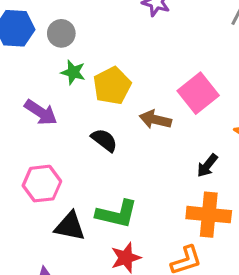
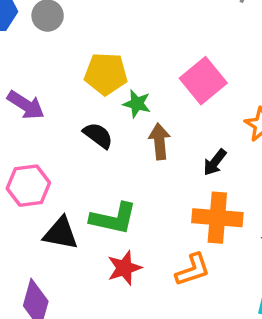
green star: (73, 72) -> (137, 104), moved
yellow pentagon: (112, 86) -> (106, 74), turned 30
brown arrow: (155, 120) -> (159, 141), moved, turned 72

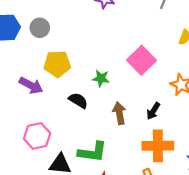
yellow pentagon: (106, 74) -> (57, 64), moved
brown arrow: (159, 141) -> (119, 113), moved

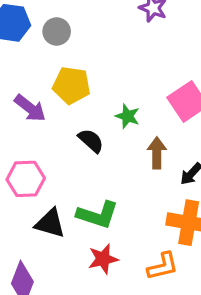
brown arrow: (119, 113) -> (157, 153), moved

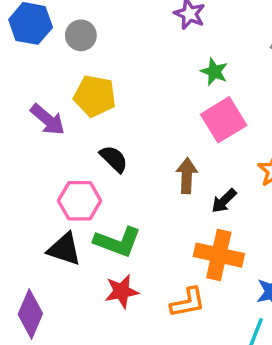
green star: (128, 116) -> (214, 72), moved
pink hexagon: (26, 179) -> (80, 201), moved

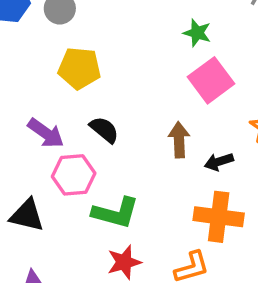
purple arrow: (48, 120) -> (46, 133), moved
black arrow: (224, 201) -> (219, 162), turned 32
black triangle: (64, 249) -> (27, 215), moved

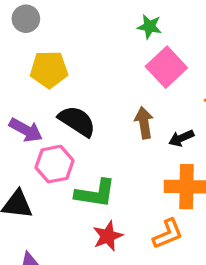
black semicircle: (104, 130) -> (77, 121), size x1.4

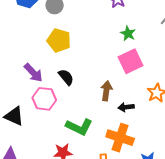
black semicircle: (77, 121) -> (66, 77), size x0.7
green L-shape: (95, 193) -> (79, 127), moved

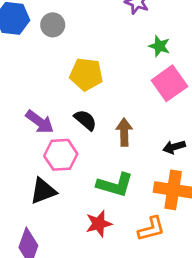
yellow pentagon: (59, 40) -> (86, 74), moved
brown arrow: (106, 91) -> (124, 132), moved
black triangle: (14, 116) -> (43, 191), moved, turned -35

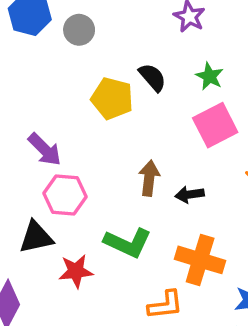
black semicircle: (85, 120) -> (152, 77), moved
black arrow: (174, 147) -> (190, 194), moved
red star: (99, 224) -> (76, 271), moved

